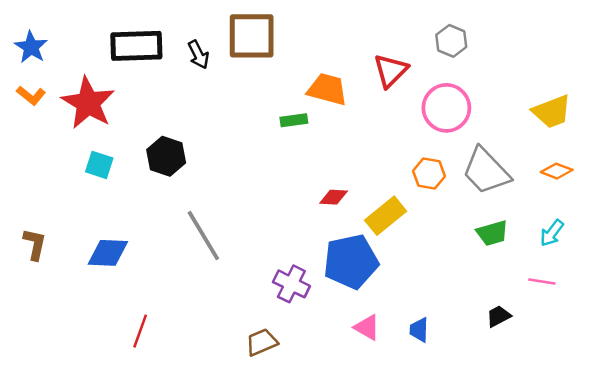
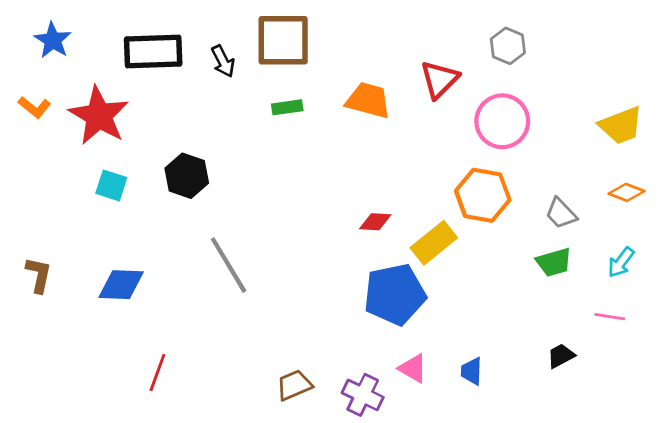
blue star: (31, 47) -> (53, 40), moved
green rectangle: (294, 120) -> (287, 107), moved
gray trapezoid: (486, 171) -> (561, 213), moved, size x0.6
orange hexagon: (429, 174) -> (483, 195), size x1.5
purple cross: (291, 284) -> (363, 395), moved

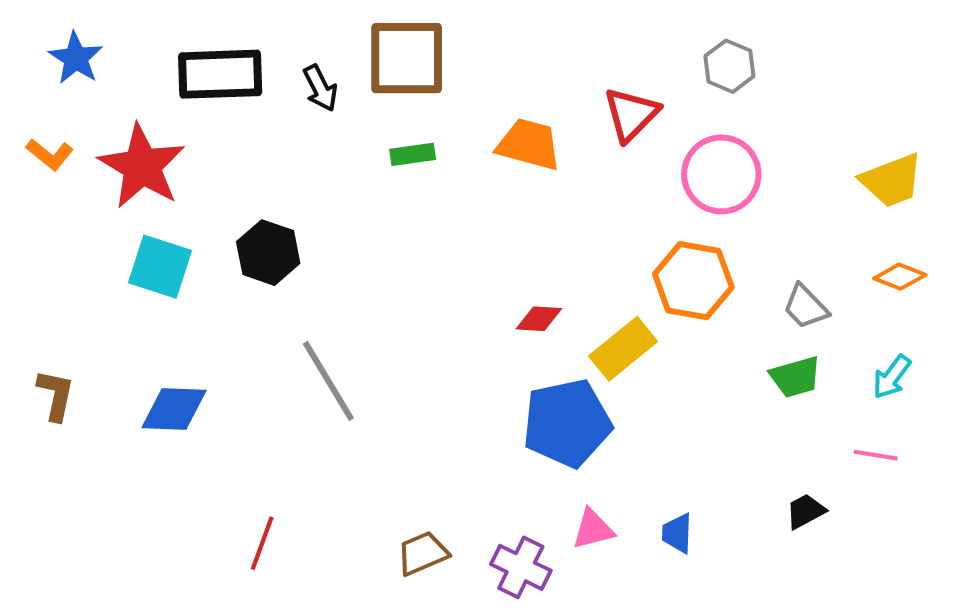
cyan square: (111, 185) -> (160, 267), size x1.4
pink triangle: (413, 368) -> (593, 529), turned -44
red line: (157, 373) -> (262, 543), moved

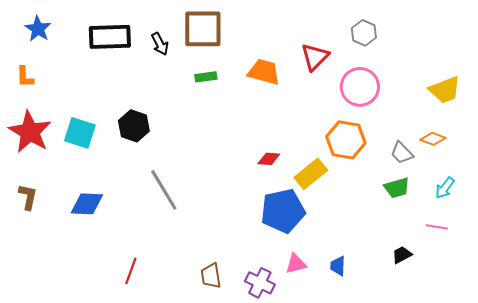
orange L-shape: (50, 154) -> (25, 77), turned 50
red star: (142, 166) -> (30, 132), moved
orange diamond: (900, 277) -> (433, 139), moved
brown trapezoid: (423, 553) -> (211, 276), turned -76

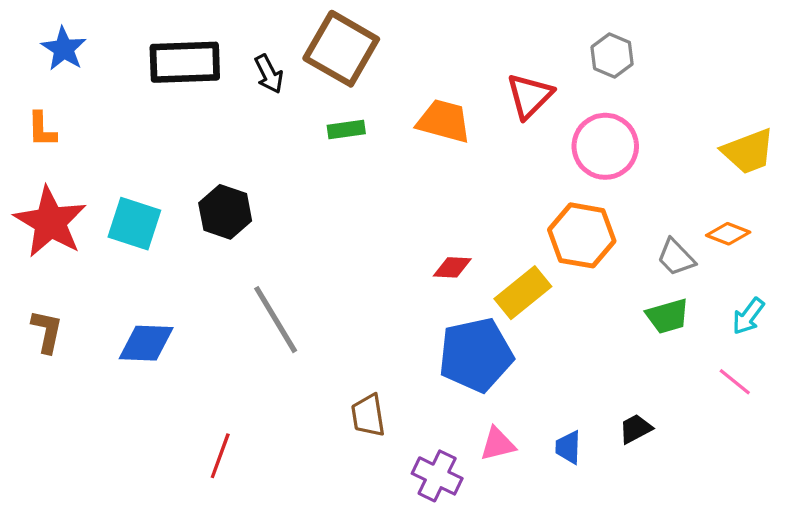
brown square: (203, 29) -> (341, 49), turned 30
pink line: (437, 227) -> (735, 382), turned 30
black trapezoid: (402, 255) -> (636, 429), moved
brown trapezoid: (211, 276) -> (368, 415), moved

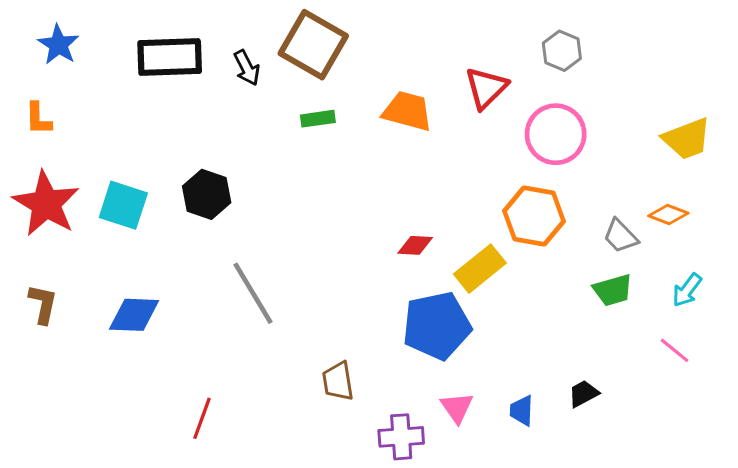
pink triangle: (498, 444) -> (457, 408), turned -51
purple cross: (437, 476) -> (401, 437), turned -30

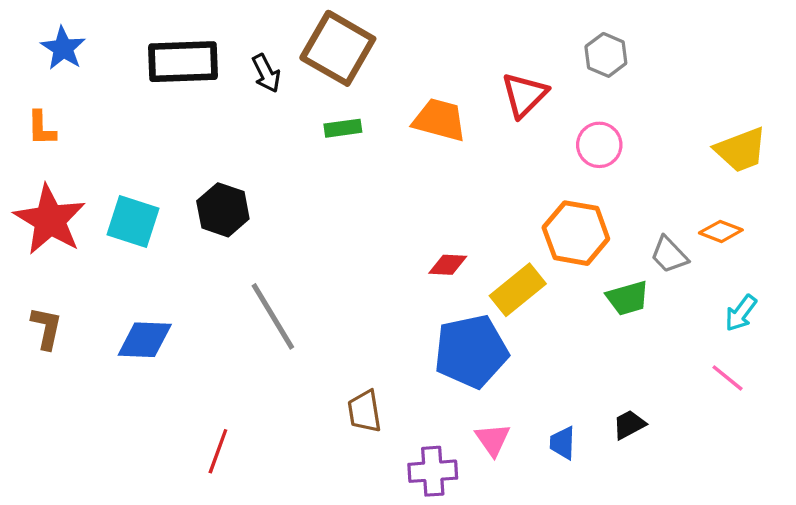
pink circle: (556, 134) -> (599, 145), size x0.7
green trapezoid: (613, 290) -> (628, 298), moved

